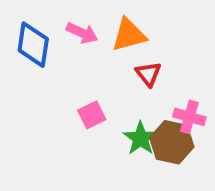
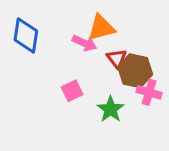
pink arrow: (82, 33) -> (84, 43), moved
brown hexagon: (172, 142) -> (135, 71), moved

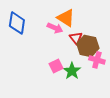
orange triangle: (101, 28) -> (66, 18), turned 48
pink square: (72, 91) -> (56, 66), moved

